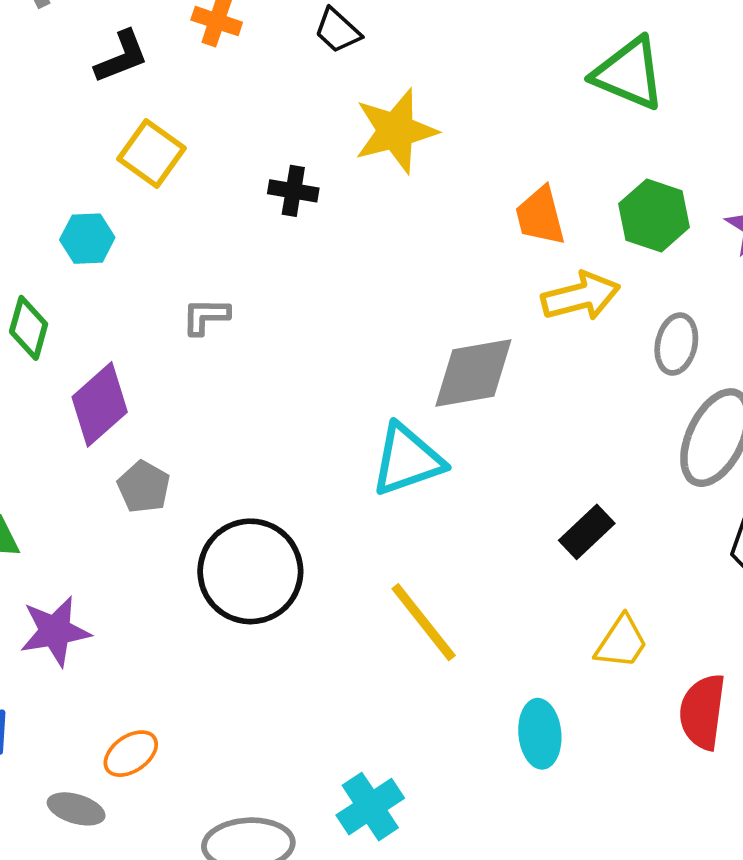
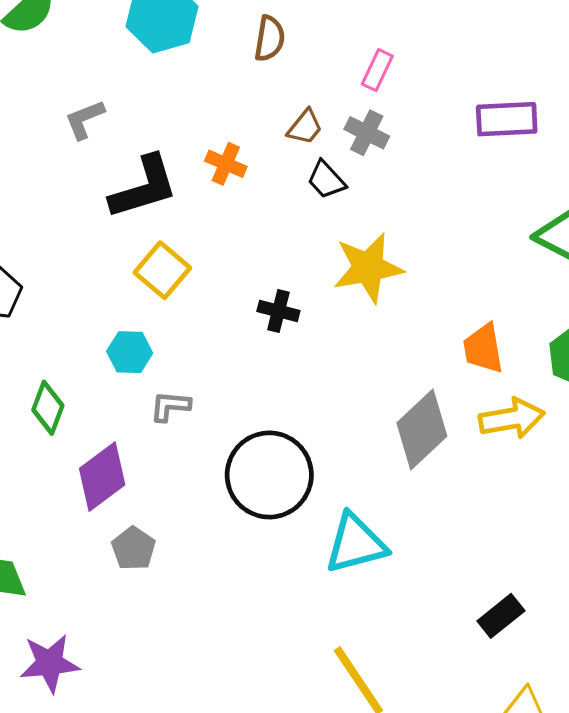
black L-shape: (121, 57) -> (144, 187), size x1.5
cyan hexagon: (87, 239) -> (130, 352), moved
gray L-shape: (206, 316) -> (170, 406), moved
gray diamond: (473, 373) -> (422, 430), moved, turned -38
black circle: (250, 571) -> (269, 475), moved

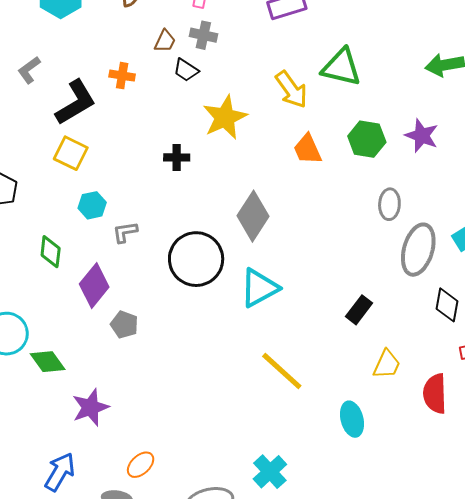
yellow square: (162, 270) -> (71, 153), moved
yellow arrow: (512, 418) -> (291, 90), moved, turned 78
gray diamond: (422, 430) -> (253, 216), moved

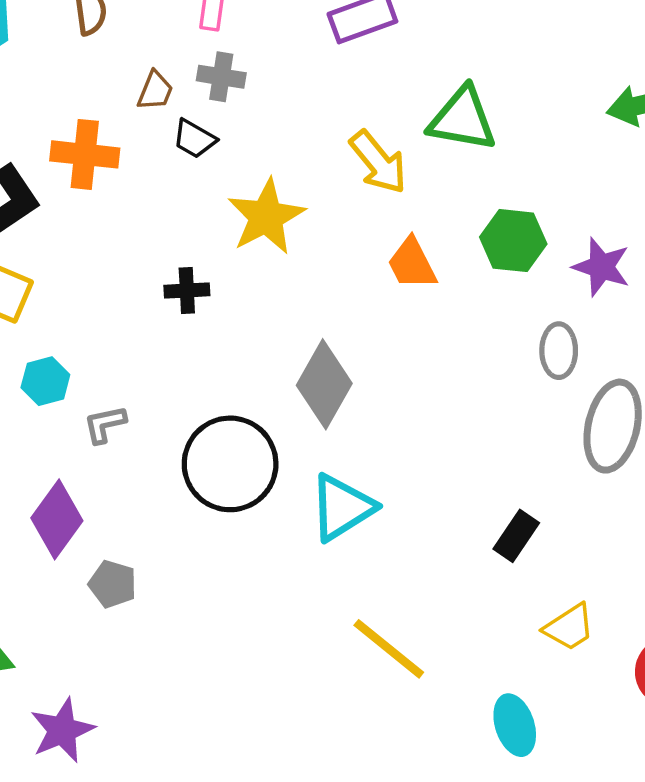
orange cross: (122, 76) -> (85, 154), size x1.5
purple star: (422, 136) -> (601, 267), moved
yellow trapezoid: (387, 364) -> (569, 627), turned 36

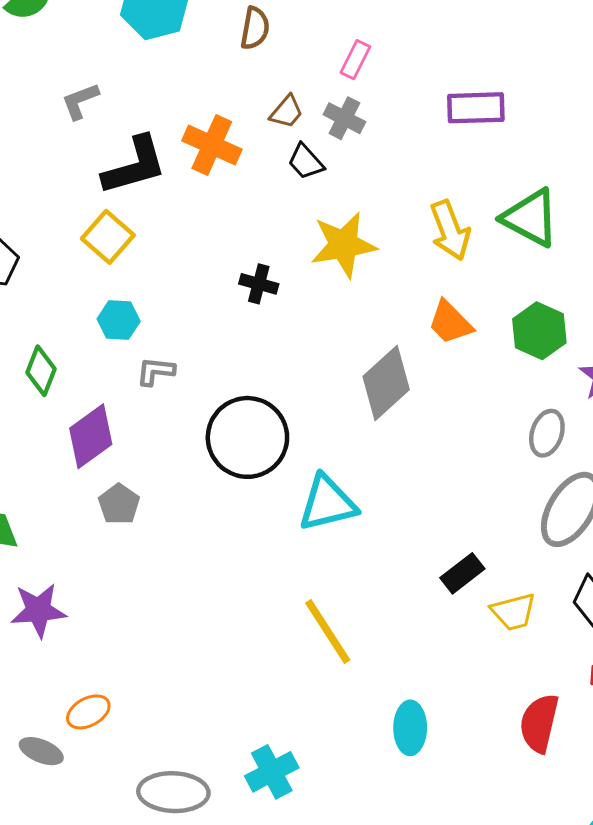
orange trapezoid: (412, 264) -> (450, 322), turned -36
gray diamond: (324, 384) -> (386, 383), moved
yellow trapezoid: (569, 627) -> (513, 612), moved

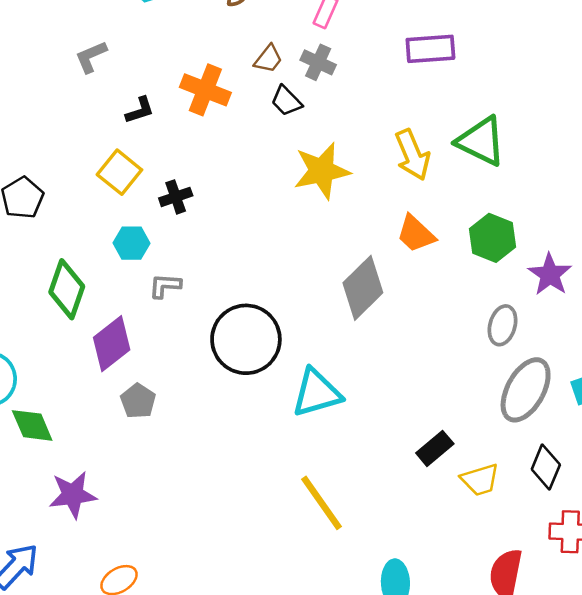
black L-shape: (135, 166) -> (140, 110), size x0.5
black cross: (259, 284) -> (176, 197), moved, turned -32
green diamond: (41, 371) -> (67, 289), size x1.4

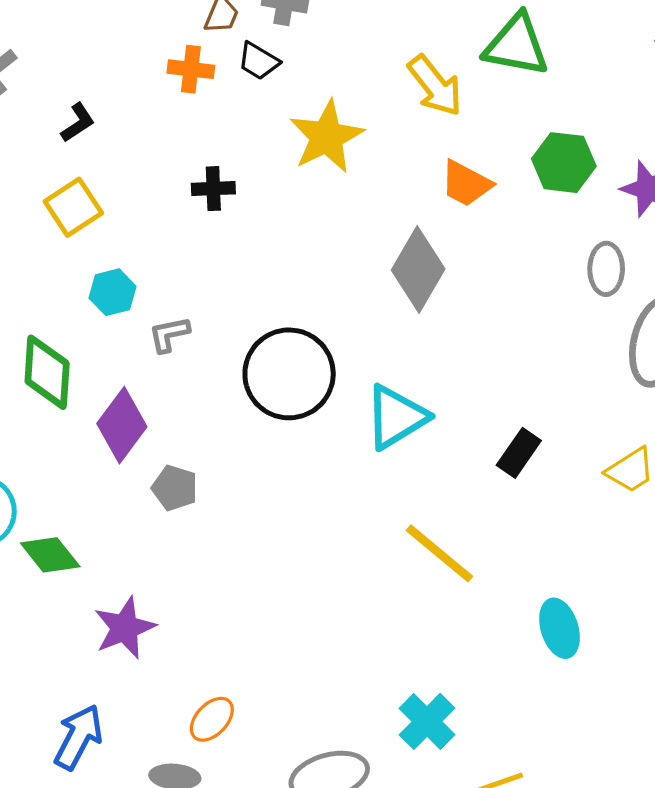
orange cross: (205, 90) -> (191, 69), moved, size x0.7
yellow square: (119, 172) -> (73, 207), turned 33
black cross: (176, 197) -> (213, 189), moved, turned 32
black rectangle: (435, 448) -> (519, 453), moved

